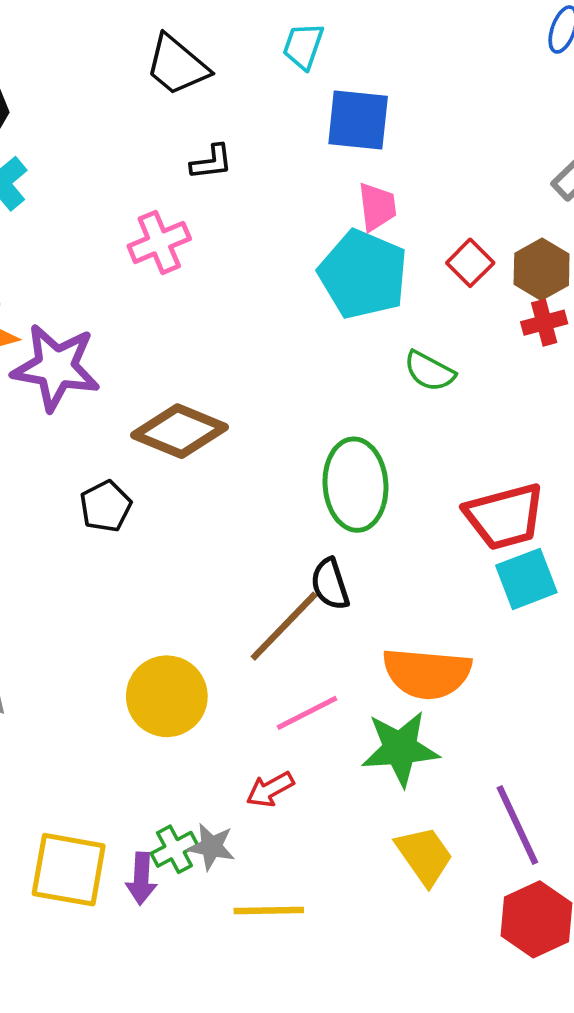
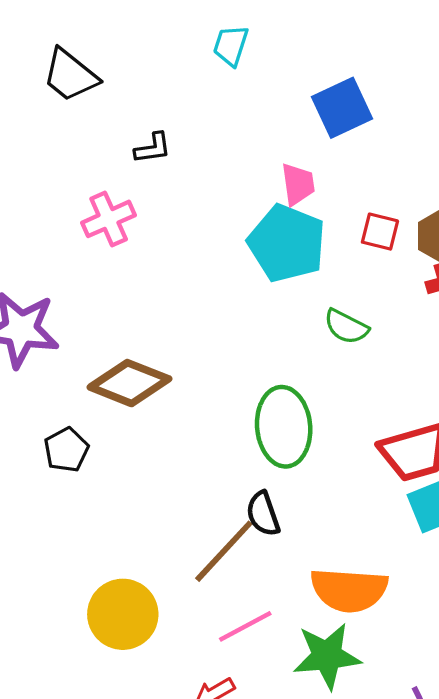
black trapezoid: (177, 65) -> (70, 75), moved
blue square: (358, 120) -> (342, 108), moved, turned -30
red square: (470, 263) -> (380, 232), turned -30

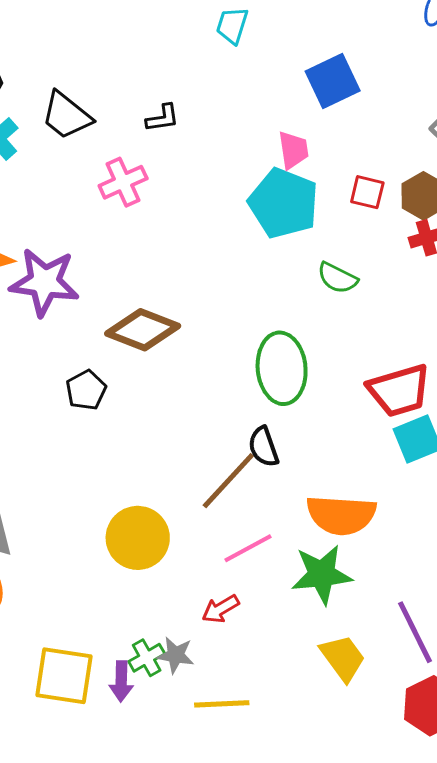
black trapezoid: (70, 75) -> (66, 116), moved

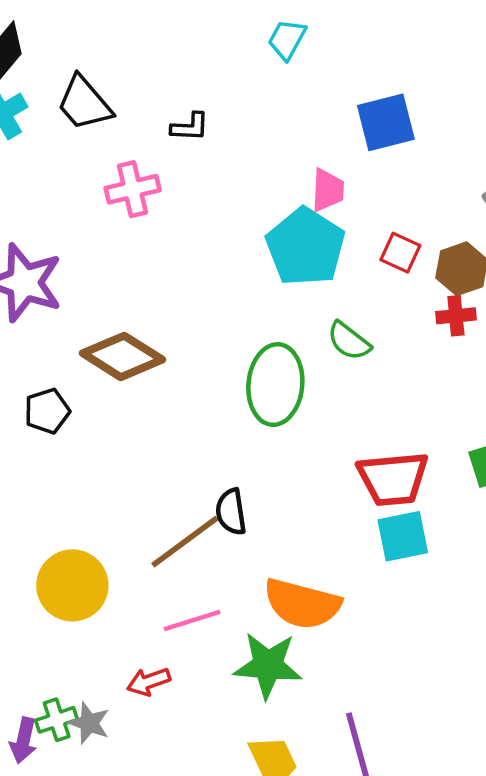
green ellipse: (282, 368) -> (275, 385), moved

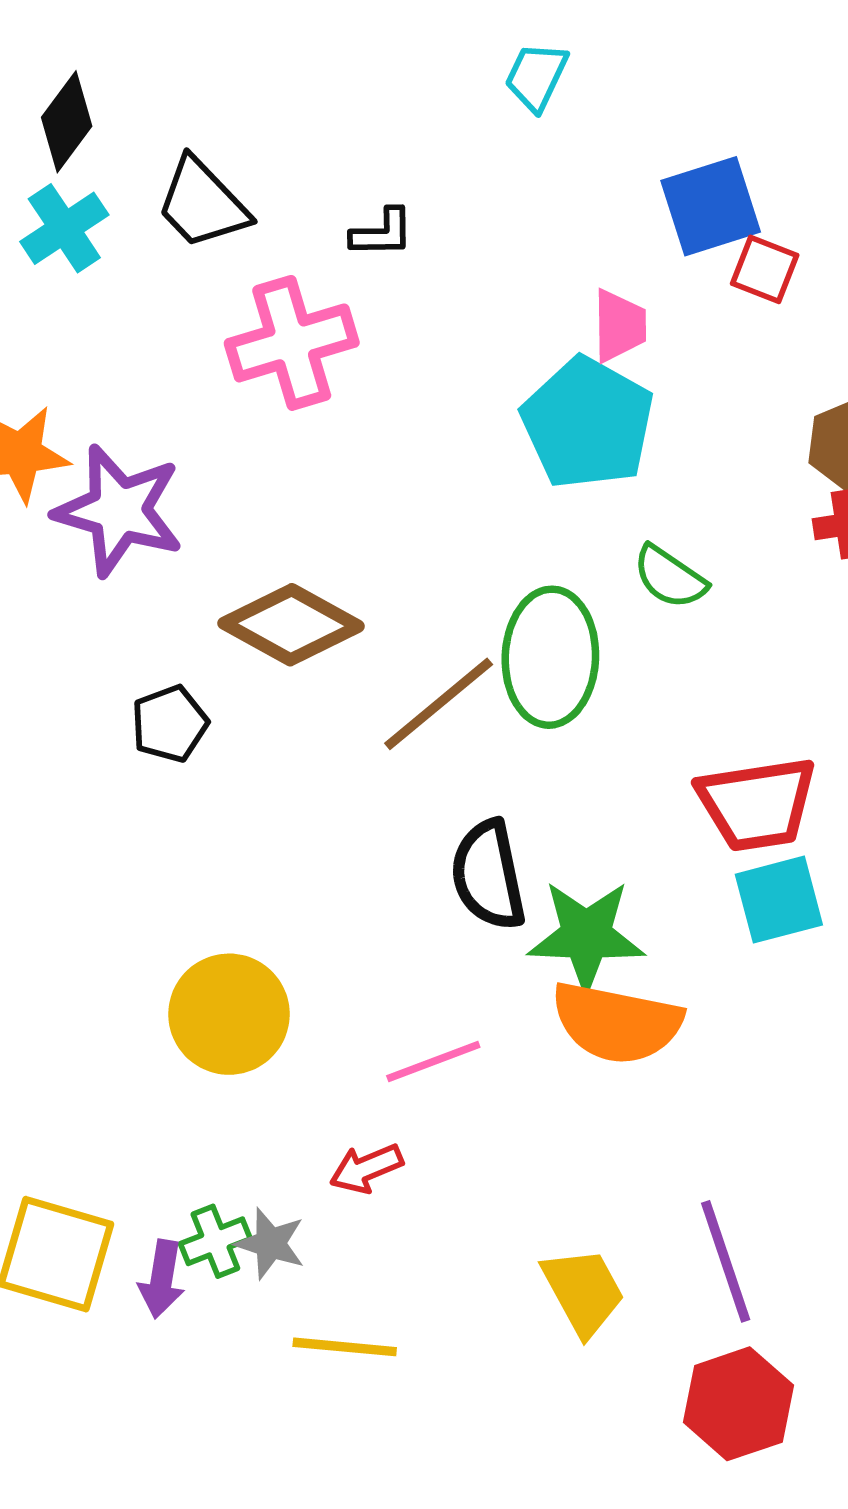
pink cross: (133, 189) -> (292, 343), size x1.4
red square: (400, 253) -> (765, 269), moved
black semicircle: (231, 512) -> (488, 875), size x1.4
brown line: (185, 542) -> (439, 704), moved
green star: (268, 665) -> (586, 935), moved

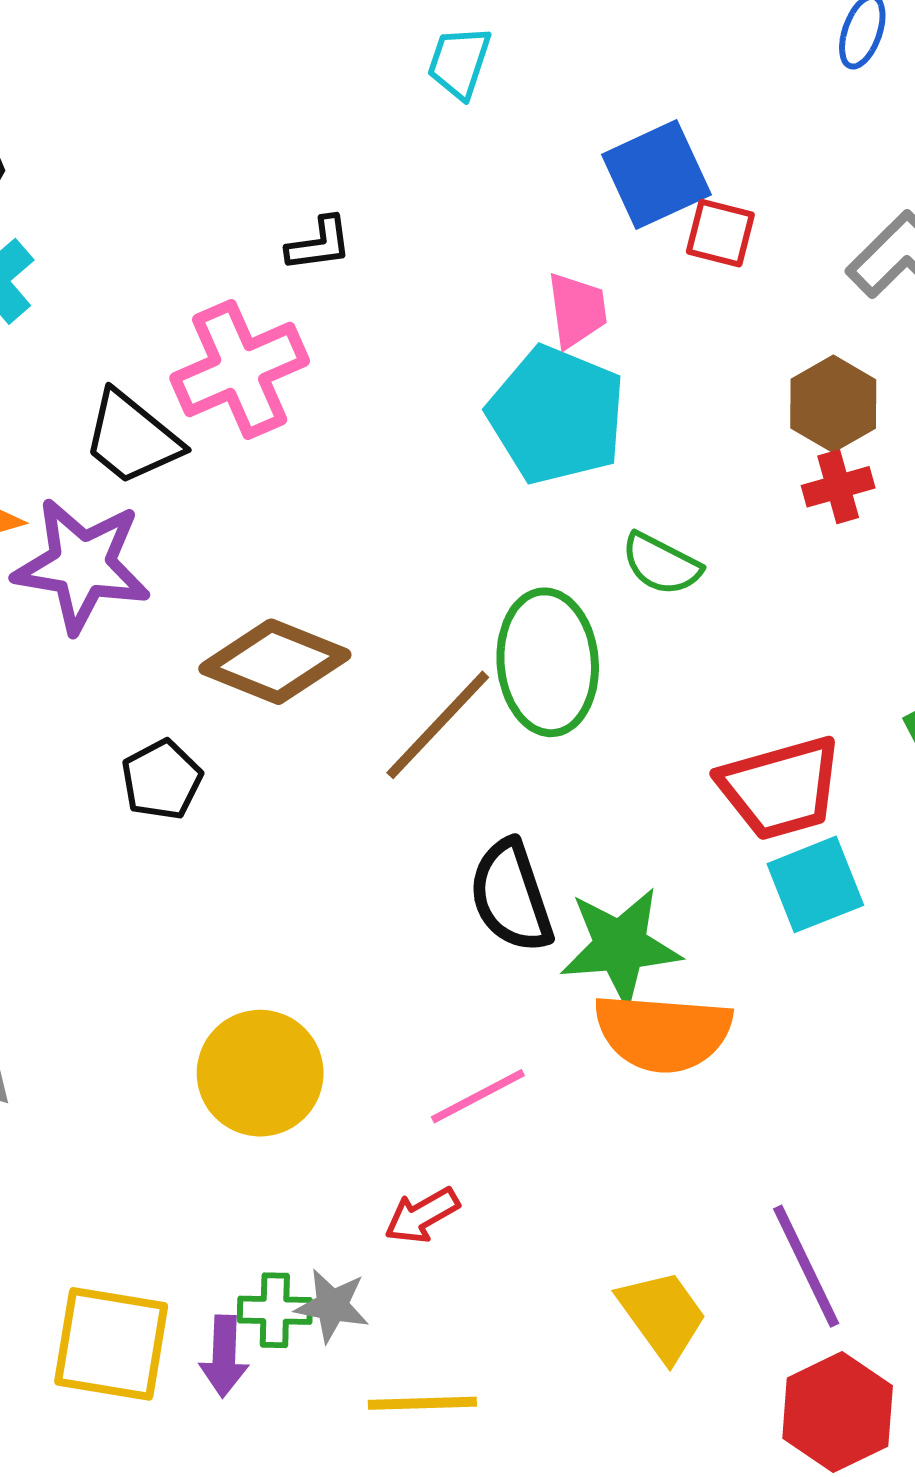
black trapezoid: (202, 203) -> (132, 438), moved
green cross: (215, 1241) -> (275, 1310), turned 30

